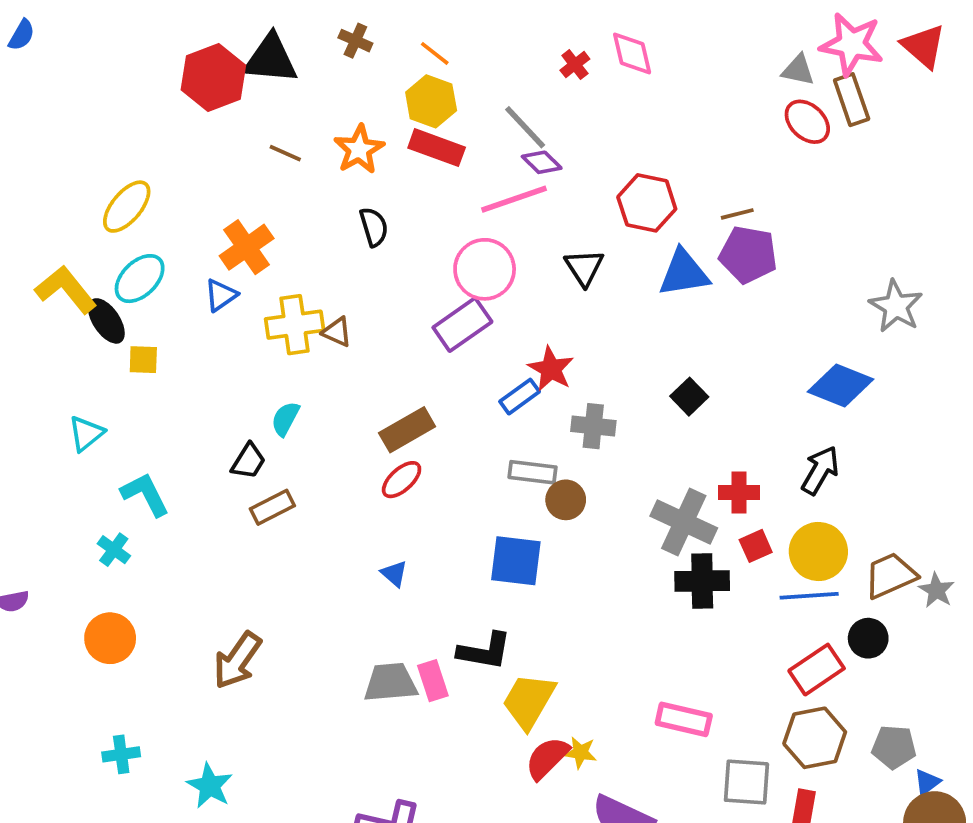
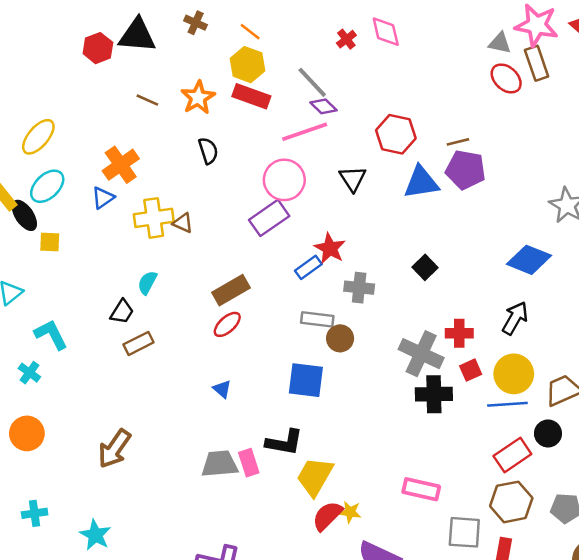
red hexagon: (213, 77) -> (98, 48), size x0.7

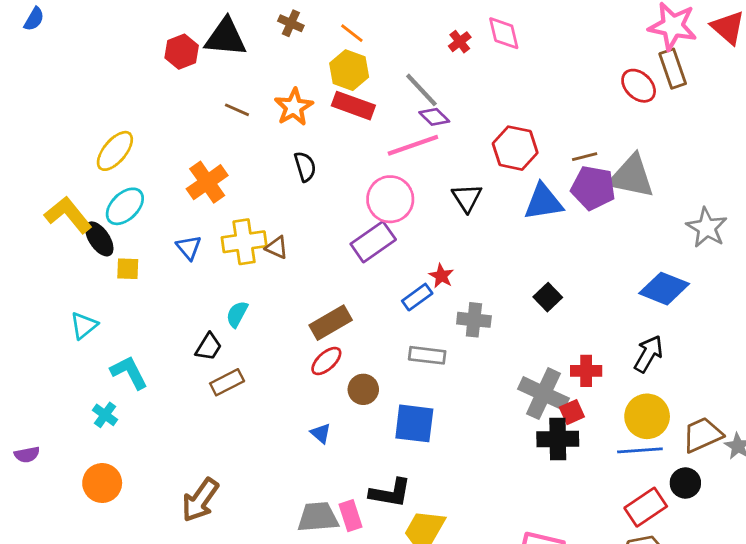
gray triangle: (500, 43) -> (631, 177), moved, size x1.8
blue triangle: (103, 198) -> (189, 247), moved, turned -35
red star: (330, 248) -> (441, 276), size x0.7
brown circle: (340, 338) -> (363, 389), moved
red square: (471, 370) -> (572, 412), moved

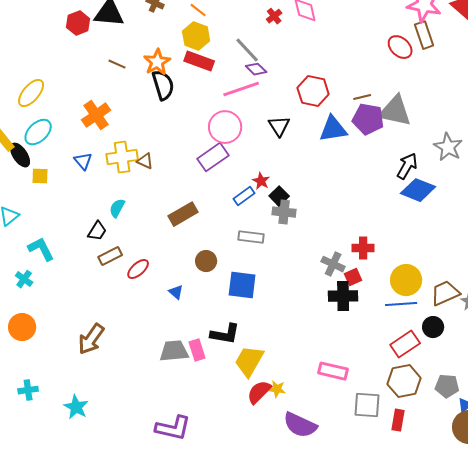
black semicircle: (305, 167) -> (163, 85), moved, size x1.4
black square: (548, 297) -> (279, 196), moved
black arrow: (648, 354) -> (407, 166), moved
red ellipse: (326, 361) -> (138, 269), moved
gray cross: (543, 394) -> (333, 264), size x0.7

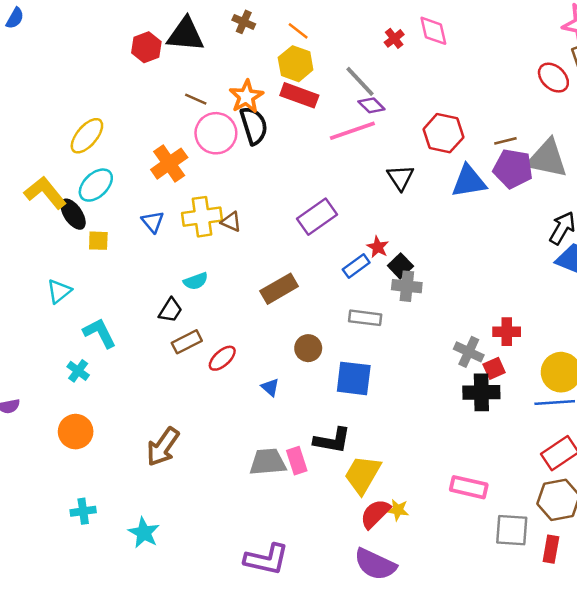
pink circle: (225, 127) -> (216, 133), moved
cyan semicircle: (117, 208) -> (196, 281), turned -138
purple semicircle: (300, 425) -> (375, 564), moved

